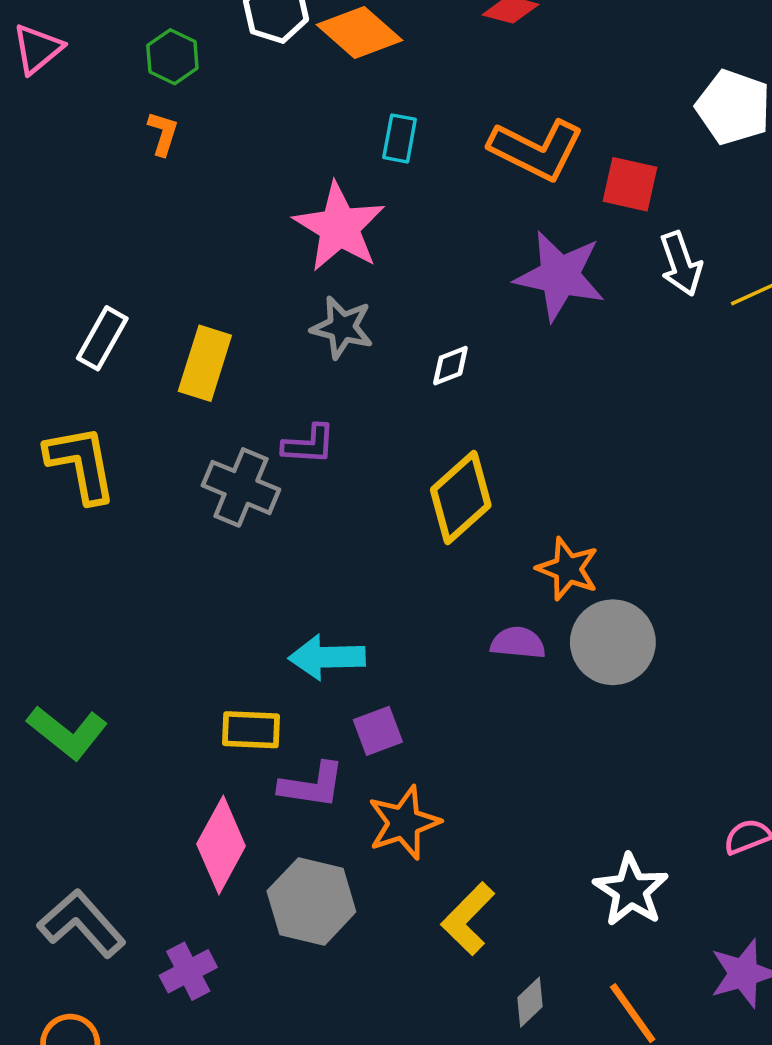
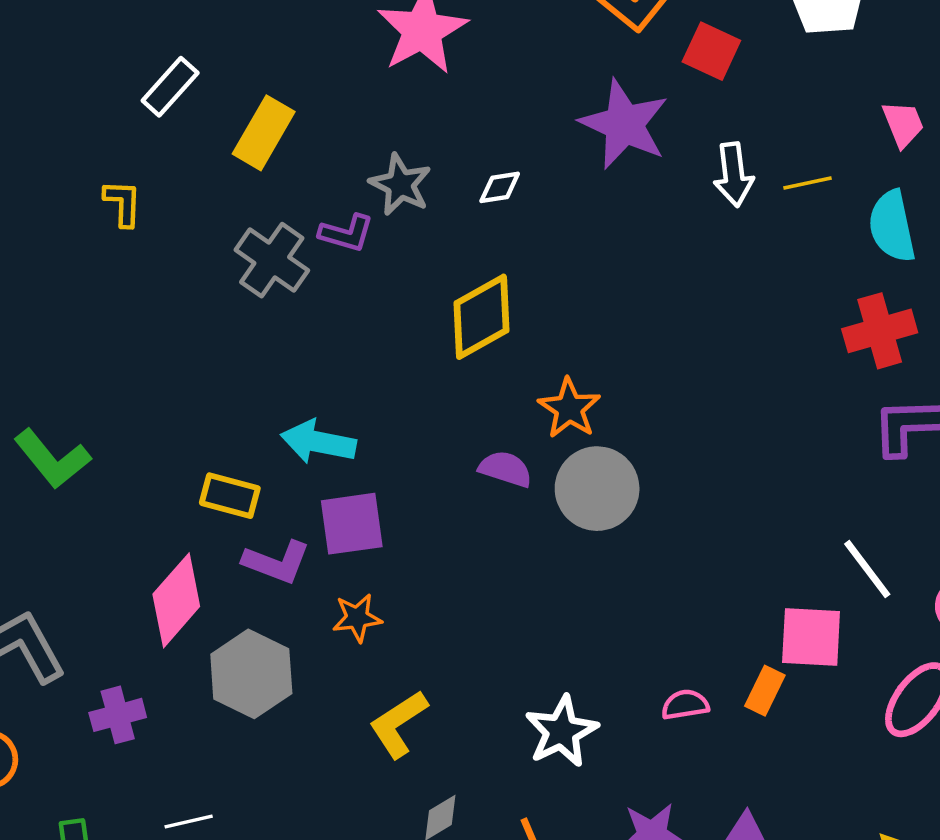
white arrow: (681, 264) -> (734, 175), moved
gray star: (342, 327) -> (400, 185), moved
yellow L-shape: (81, 464) -> (123, 203), size x0.6
purple square: (378, 731) -> (352, 524), size x1.4
orange star: (404, 823) -> (357, 618), size x0.7

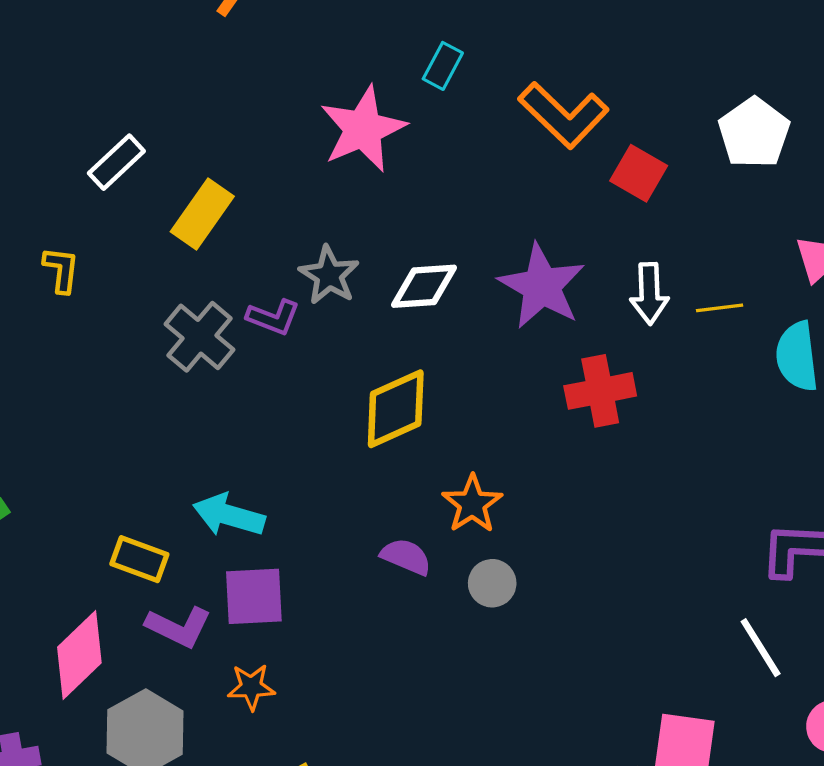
purple star: (624, 124) -> (542, 286), moved
white diamond: (500, 187) -> (424, 286), size x1.6
red cross: (880, 331) -> (600, 391), moved
gray circle: (597, 489) -> (492, 583), size x0.6
white line: (867, 569) -> (761, 648), moved

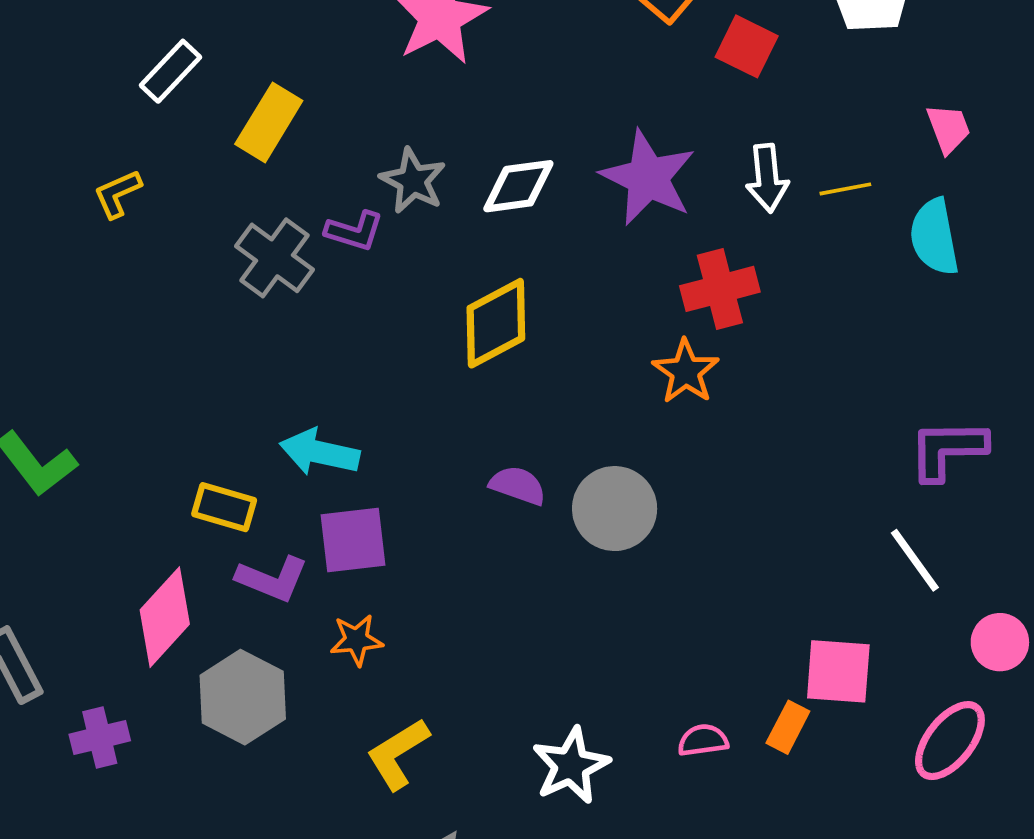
yellow L-shape: (61, 270) -> (118, 194), turned -117
orange star: (472, 504) -> (686, 372), moved
gray circle: (492, 583) -> (615, 509), size x1.6

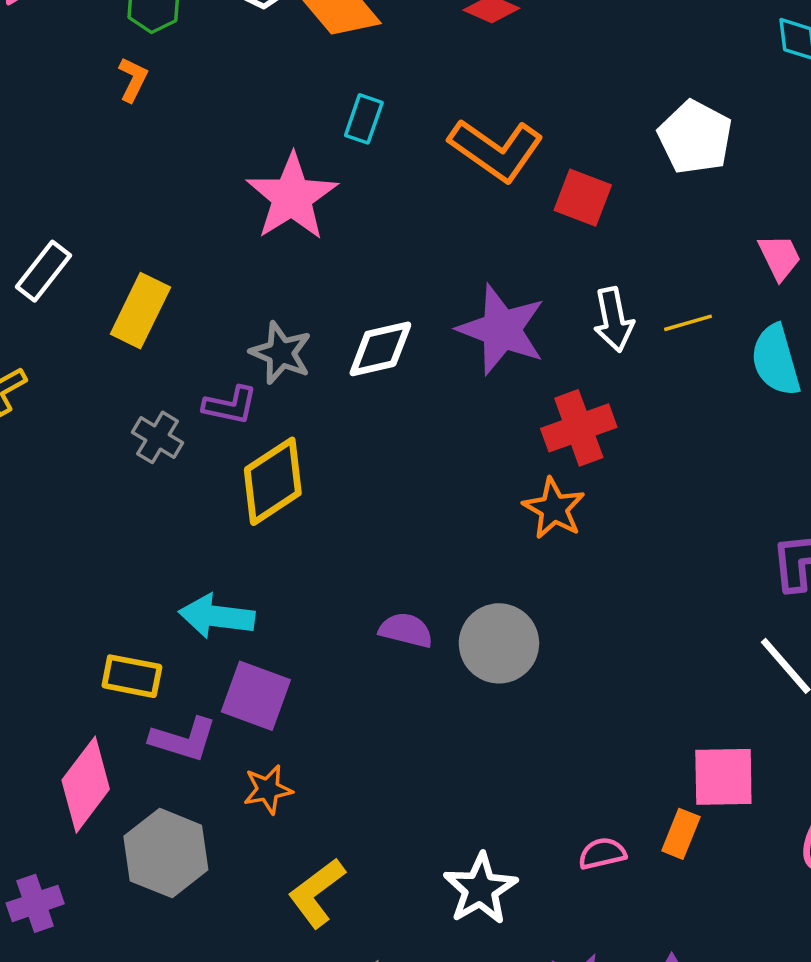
gray cross: (275, 258) -> (157, 437), size x0.7
yellow diamond: (496, 323) -> (273, 481), moved
purple square: (353, 540) -> (256, 696), turned 32

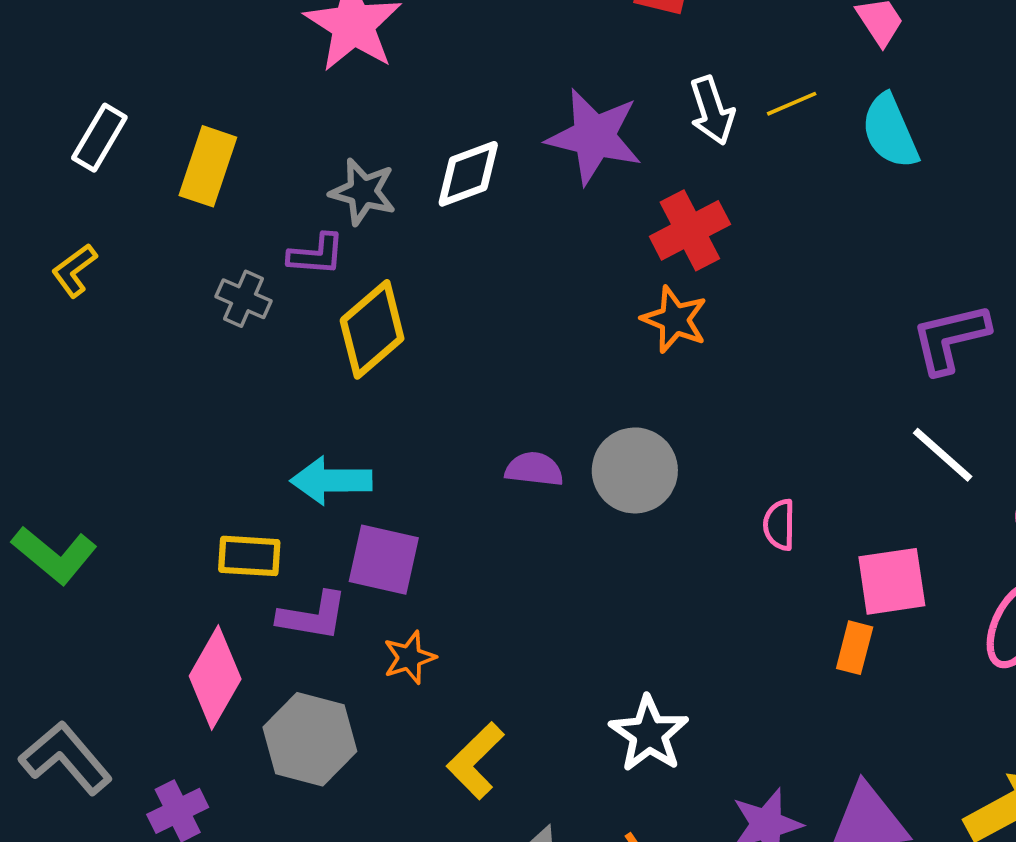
pink semicircle: (602, 853) -> (779, 525), moved, turned -69

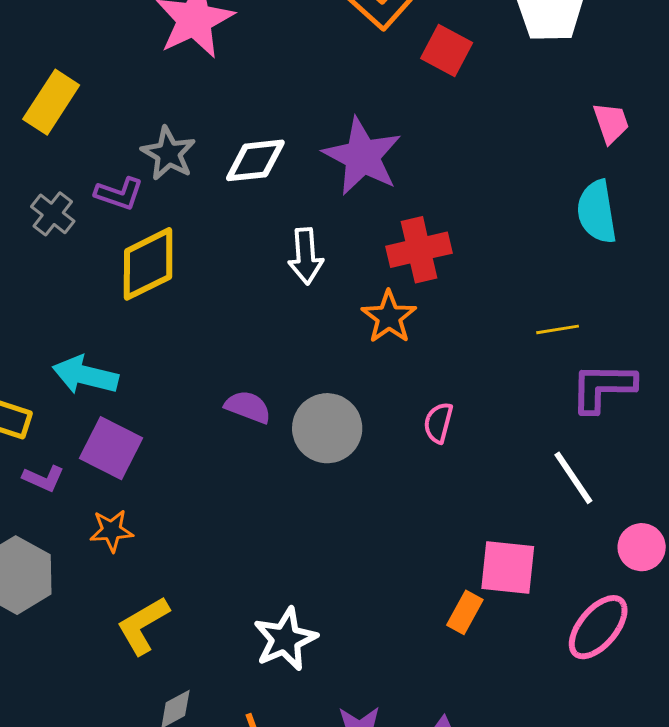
yellow line: (792, 104) -> (558, 329), moved
white arrow: (712, 110) -> (306, 256), moved
pink semicircle: (779, 525) -> (438, 423), moved
purple L-shape: (313, 616) -> (43, 478), size x0.7

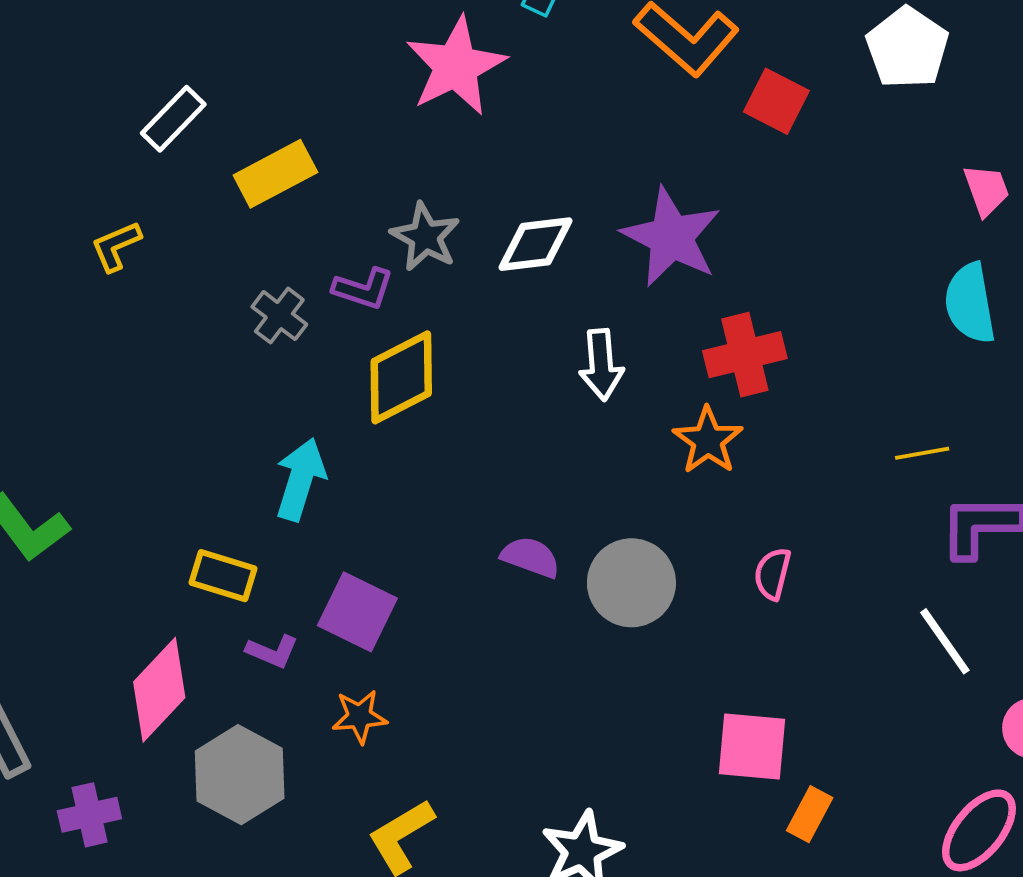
yellow rectangle: (51, 102) -> (275, 174), turned 30
cyan arrow: (85, 375) -> (300, 479), moved, turned 94
pink square: (508, 568) -> (752, 746), moved

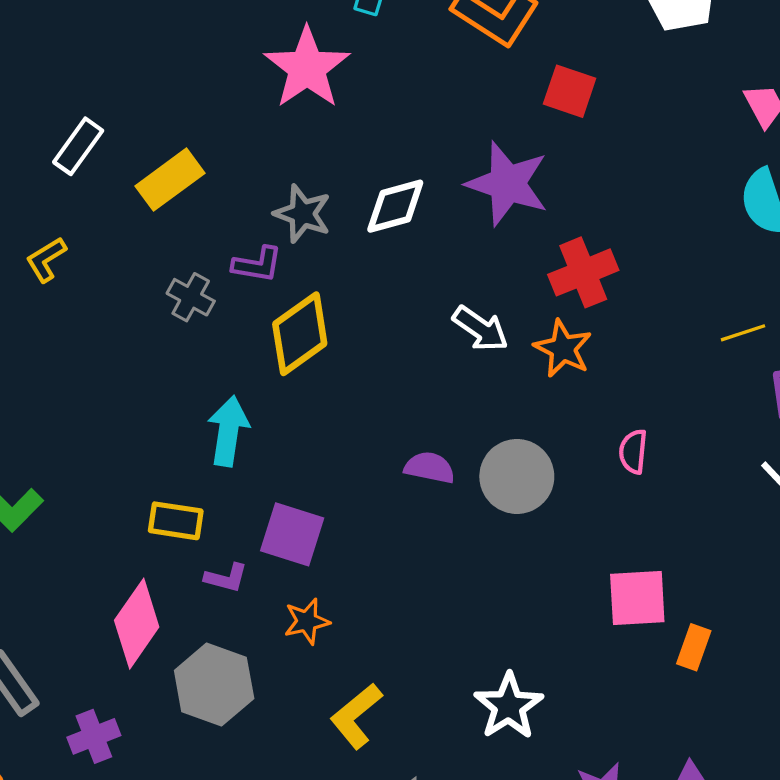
red square: (776, 101) -> (570, 91), moved
white arrow: (601, 365) -> (480, 329), moved, turned -42

